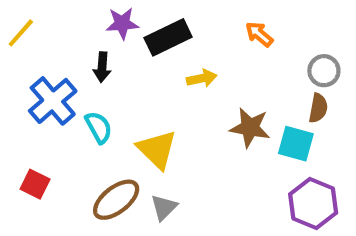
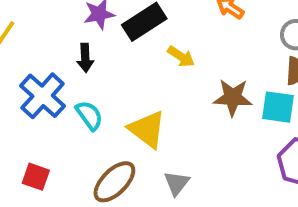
yellow arrow: (202, 78) -> (181, 57), turned 52
gray triangle: (164, 207) -> (177, 183), moved

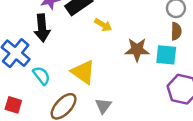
black arrow: (85, 58) -> (42, 28), size x1.5
cyan semicircle: (89, 115) -> (41, 76), moved

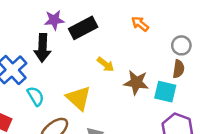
yellow arrow: (103, 25) -> (106, 64), moved

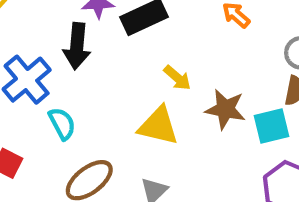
cyan square: (165, 92) -> (271, 126), turned -30
yellow triangle: (79, 98) -> (158, 126), moved, turned -32

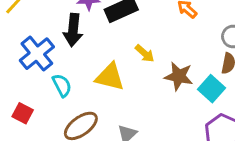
yellow triangle: (158, 126) -> (110, 77), moved
cyan square: (271, 126) -> (212, 89), turned -35

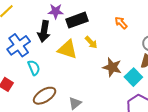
yellow arrow: (145, 53) -> (91, 42), moved
yellow triangle: (110, 77) -> (67, 49), moved

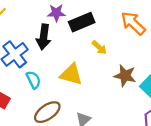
orange arrow: (121, 23) -> (133, 23), size x1.6
yellow triangle: (67, 49) -> (71, 74), moved

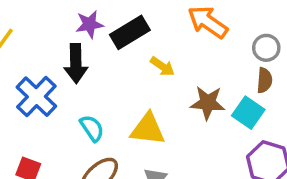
yellow triangle: (71, 74) -> (148, 129), moved
cyan semicircle: (33, 80) -> (92, 128), moved

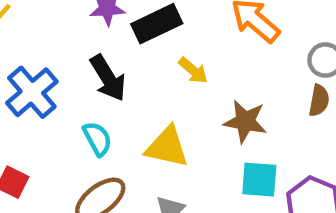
black arrow: (76, 63) -> (108, 78), moved, turned -36
cyan square: (248, 113) -> (259, 180), moved, turned -36

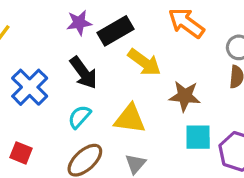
yellow arrow: (193, 70) -> (144, 62), size x1.5
cyan semicircle: (97, 139) -> (79, 117), turned -105

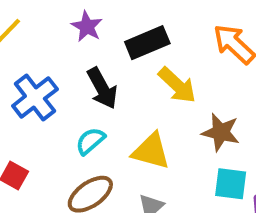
purple star: (79, 23) -> (87, 27), moved, turned 30

